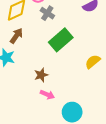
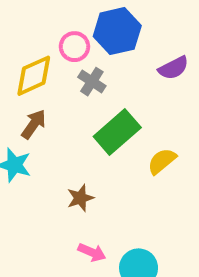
yellow semicircle: (93, 62) -> (162, 161), moved
pink arrow: (47, 95) -> (92, 252), moved

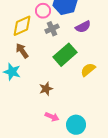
purple semicircle: (173, 68) -> (83, 27), moved
gray cross: (92, 82) -> (52, 29), turned 32
brown arrow: (34, 124) -> (22, 51), turned -70

